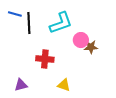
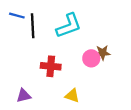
pink circle: (81, 40) -> (91, 58), moved

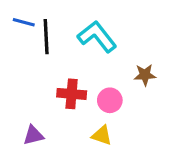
cyan L-shape: (69, 26) -> (97, 37), turned -108
pink circle: (91, 58) -> (110, 100), moved

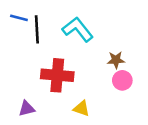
red cross: (72, 94) -> (57, 75), size x1.4
pink circle: (110, 100) -> (122, 80), moved

